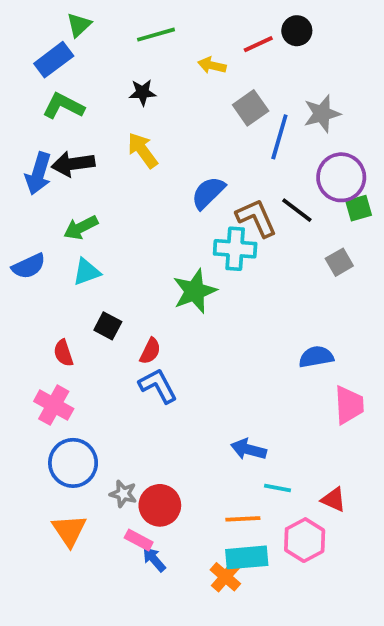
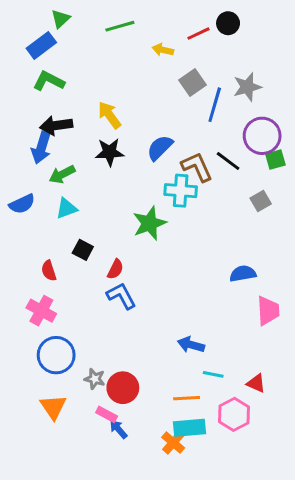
black star: (142, 92) -> (109, 152), moved, size x1.4
blue arrow: (38, 173) -> (41, 148), moved

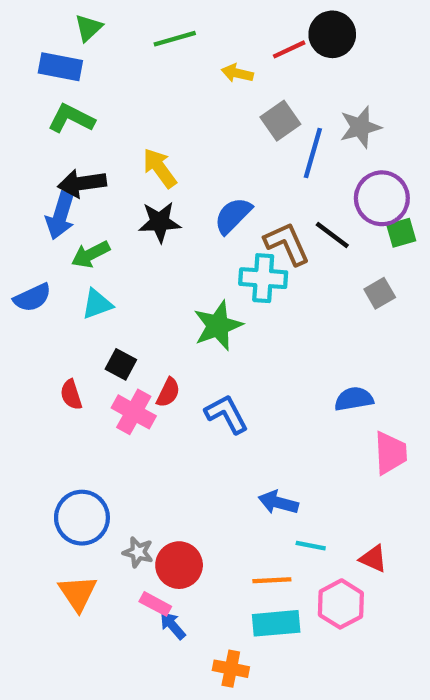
black circle: (228, 23) -> (332, 34), size x1.4
blue rectangle: (41, 45) -> (60, 67), turned 48
blue L-shape: (121, 296) -> (227, 414), moved
pink cross: (41, 311) -> (134, 412), moved
orange cross: (173, 443) -> (231, 669), moved, turned -30

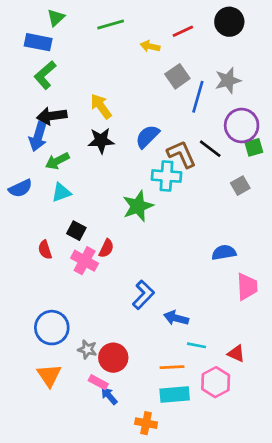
black circle: (332, 34) -> (229, 22), moved
green L-shape: (71, 118) -> (45, 75), turned -68
blue L-shape: (227, 414) -> (143, 295), moved, turned 72

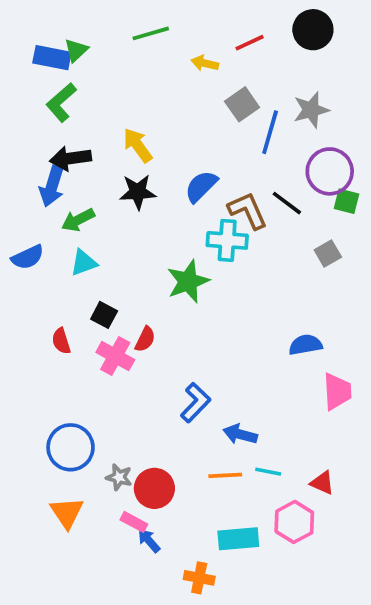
green triangle: (56, 18) -> (76, 50), moved
green square: (254, 147) -> (346, 201), turned 30
orange line: (172, 367) -> (225, 475), moved

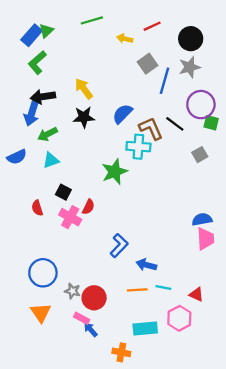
black circle: (313, 30) -> (191, 39), moved
blue rectangle: (52, 58) -> (32, 35), turned -60
blue semicircle: (305, 345) -> (202, 219), moved

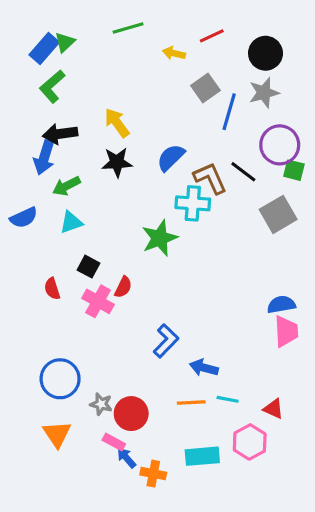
gray square: (200, 155) -> (278, 214), size x1.6
orange cross: (121, 352) -> (153, 474), moved

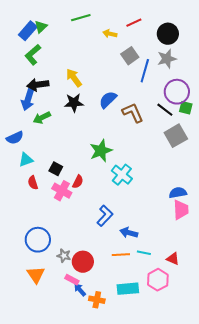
black line: (243, 172) -> (165, 110), moved
cyan cross: (193, 203) -> (122, 175), moved, turned 35
cyan triangle: (71, 222) -> (26, 160), moved

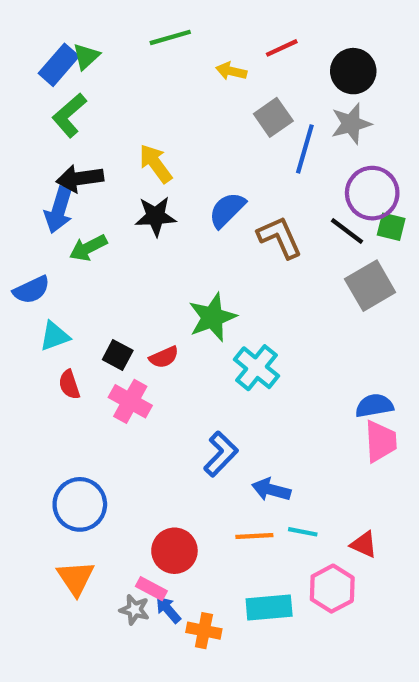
red semicircle: (78, 182) -> (164, 357), moved, turned 40
gray star: (64, 256) -> (134, 610), moved

